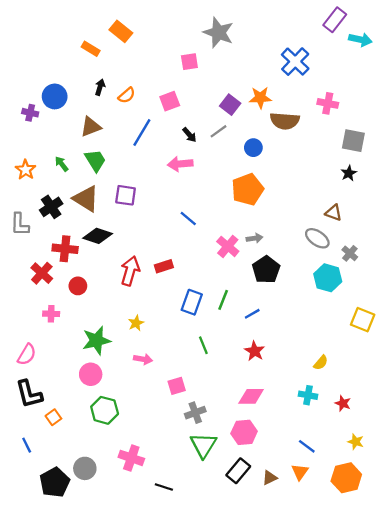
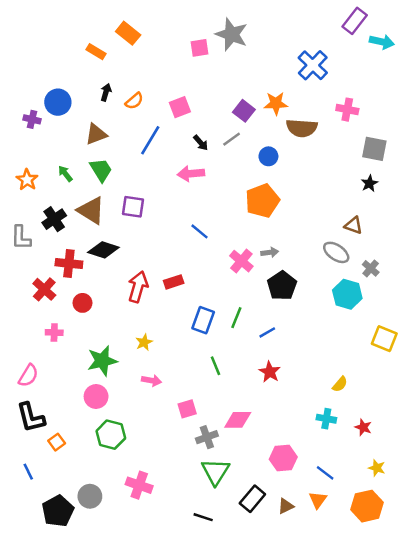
pink square: (189, 62) -> (199, 48), moved
pink diamond: (251, 396) -> (238, 420), moved
pink hexagon: (244, 432) -> (283, 458), moved
black line: (164, 487) -> (203, 517), moved

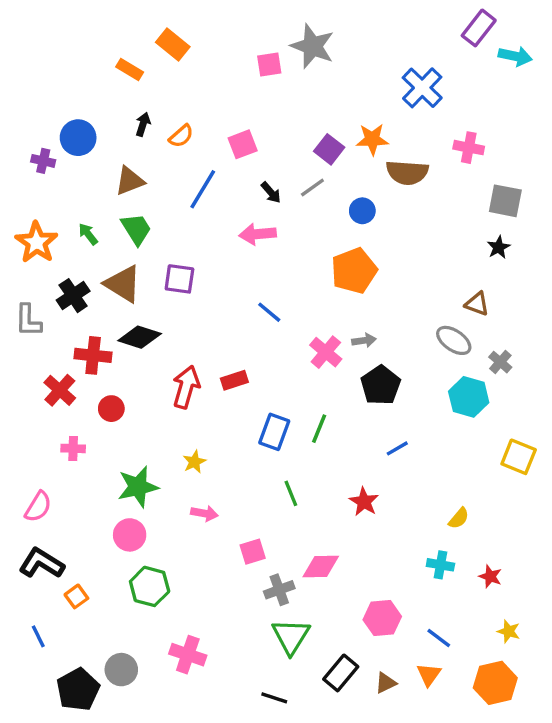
orange star: (27, 180) -> (37, 242), size x1.4
blue line: (267, 332) -> (397, 448), moved
black L-shape: (31, 417) -> (42, 563), turned 136

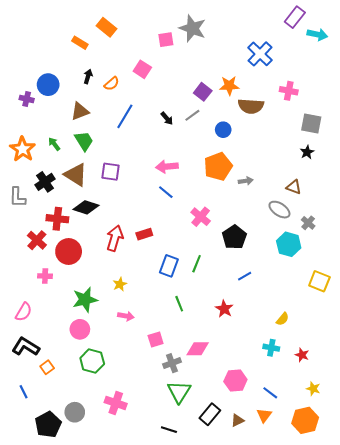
pink square: (243, 144) -> (142, 69), moved, turned -36
pink arrow: (258, 234) -> (167, 167), moved
gray arrow: (364, 340) -> (246, 181), moved
red circle: (111, 409) -> (69, 252), size x1.6

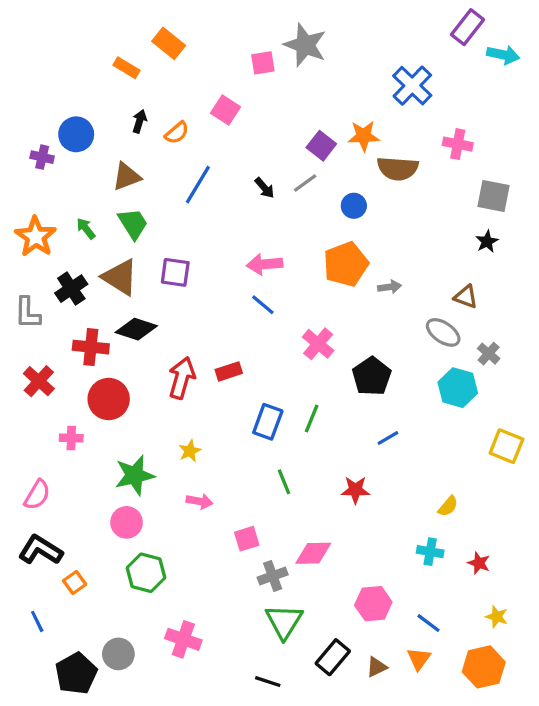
red cross: (37, 240) -> (39, 381), moved
red star: (224, 309) -> (355, 490), turned -30

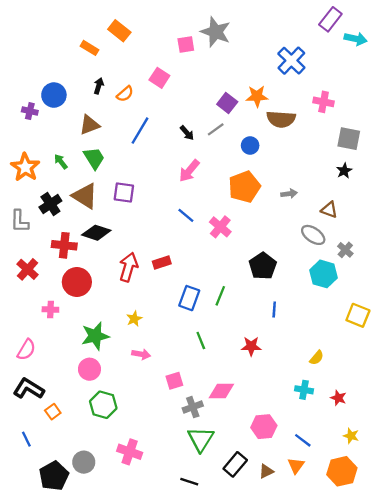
pink arrow: (265, 264) -> (189, 171), moved, turned -45
gray arrow: (390, 287) -> (289, 194), moved
pink cross: (318, 344) -> (220, 227), moved
blue line: (388, 438) -> (274, 310), turned -56

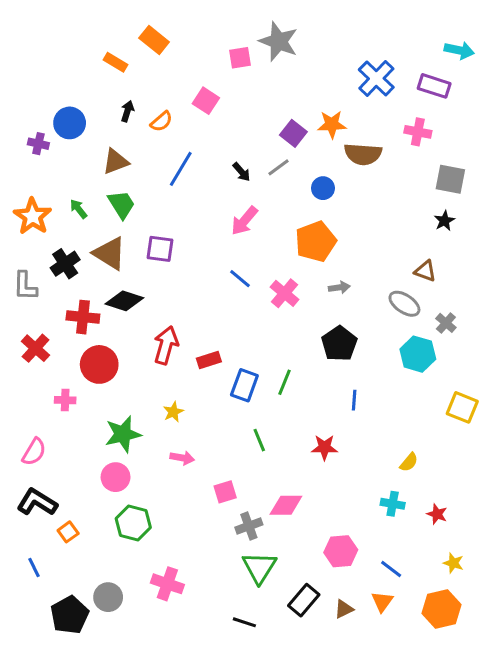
purple rectangle: (330, 19) -> (434, 86), moved, turned 70
gray arrow: (289, 194) -> (339, 287), moved
red rectangle: (162, 262) -> (209, 360), moved

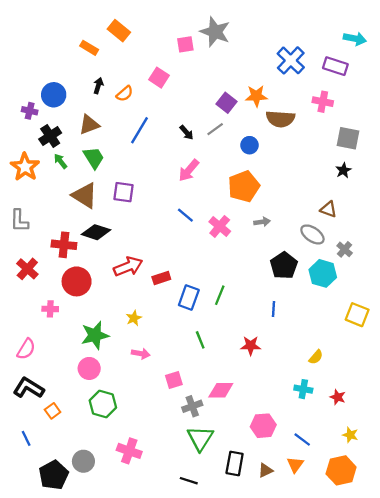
black cross: (65, 264) -> (50, 136), moved
black pentagon: (339, 344) -> (284, 265), moved
red arrow: (166, 345) -> (128, 267), turned 52
black rectangle: (304, 600) -> (235, 464), turned -30

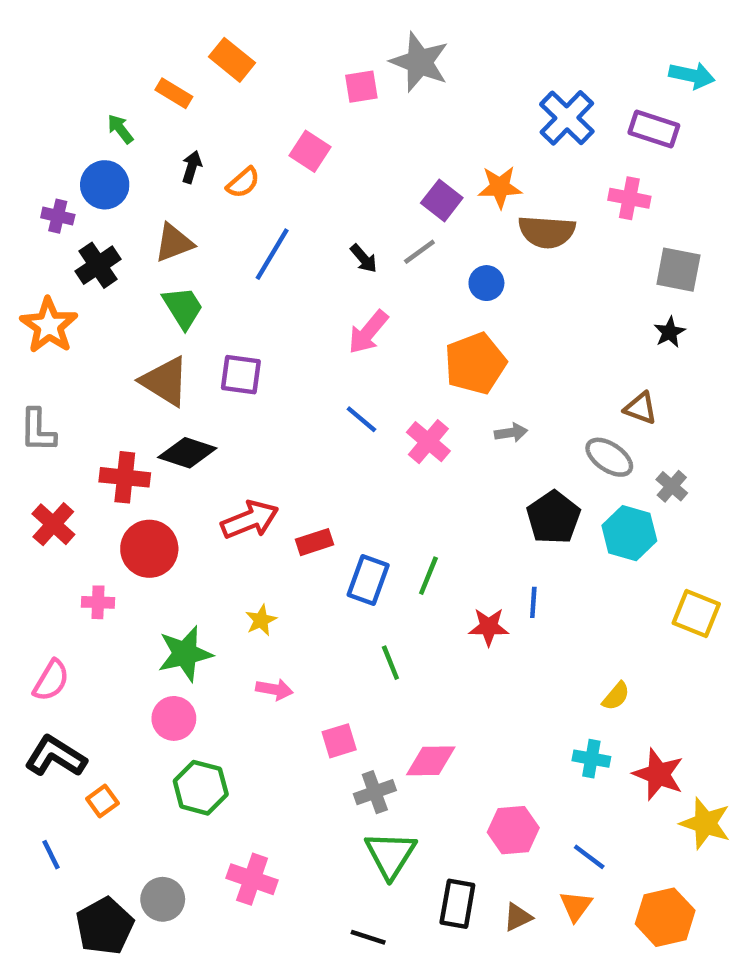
green arrow: (61, 161) -> (120, 129), moved
red star: (251, 346) -> (489, 627), moved
red star: (338, 397) -> (658, 774), size x1.6
yellow star: (350, 435) -> (705, 823), moved, size x1.6

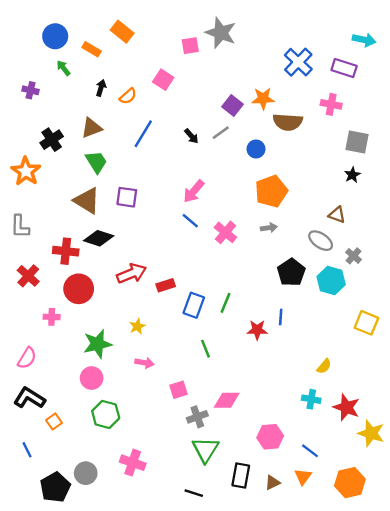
blue circle: (105, 185) -> (55, 36), moved
purple cross: (58, 216) -> (31, 90), moved
pink arrow: (368, 332) -> (194, 191), moved
orange pentagon: (475, 363) -> (271, 191), moved

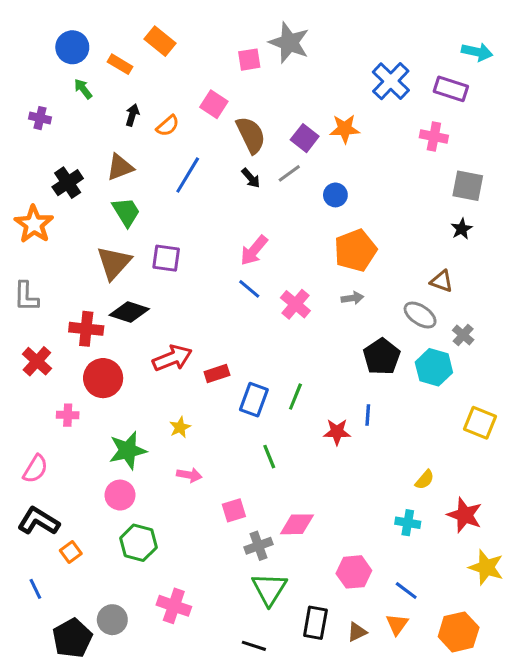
brown semicircle: (288, 122) -> (251, 135), moved, turned -120
brown triangle: (87, 201) -> (114, 263), turned 40
red star: (346, 407) -> (465, 515), moved

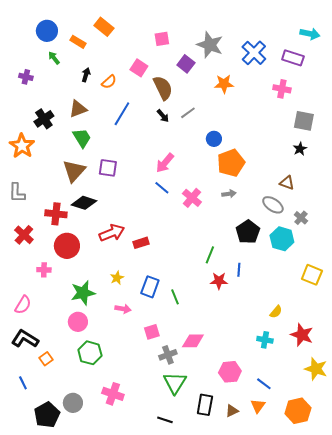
gray star: (289, 43) -> (210, 45), moved
purple square: (305, 138) -> (186, 64), moved
blue circle: (335, 195) -> (214, 139), moved
green line: (295, 397) -> (210, 255), moved
blue rectangle: (254, 400) -> (150, 287), moved

